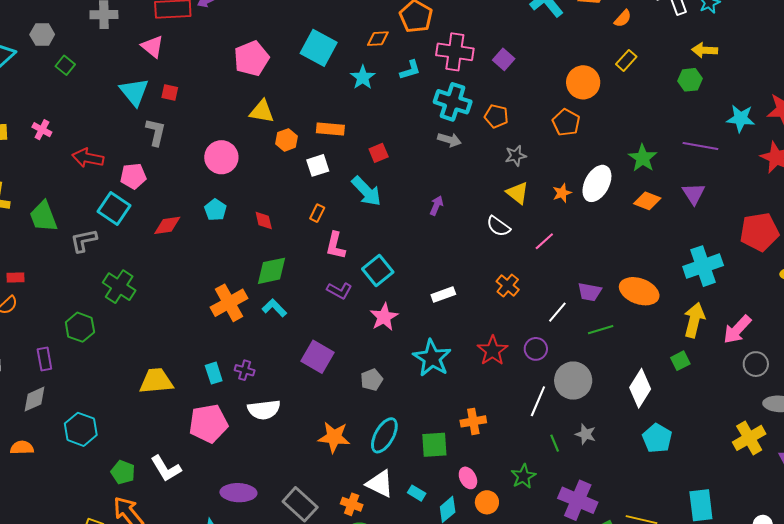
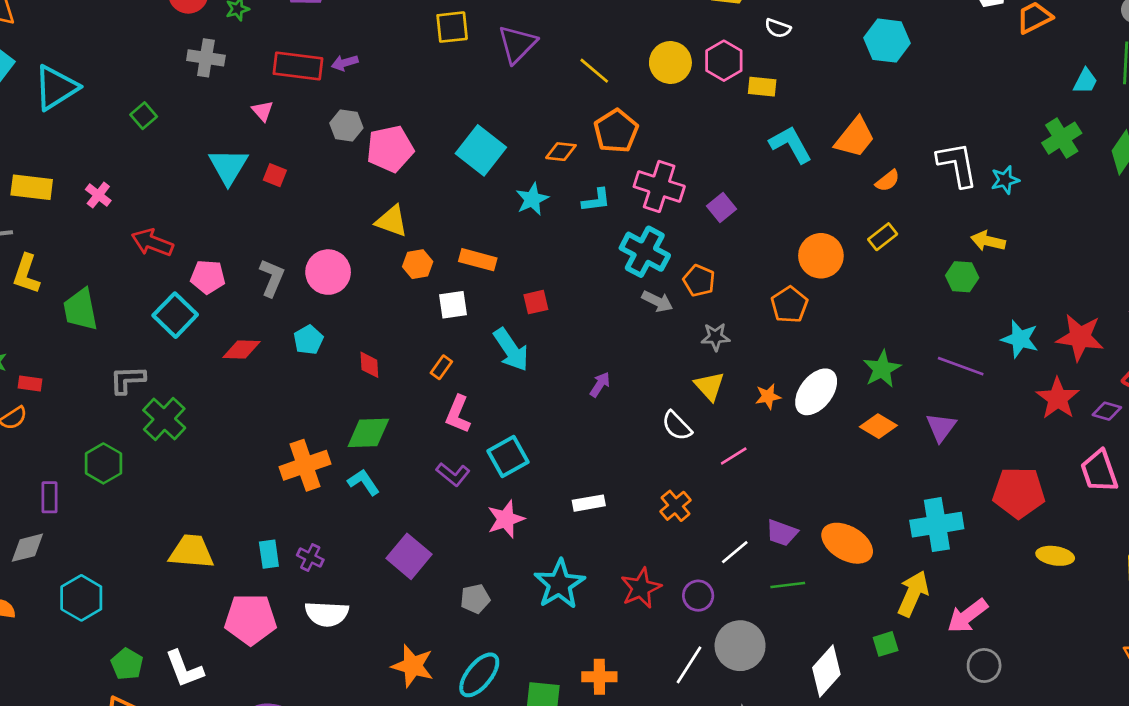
gray hexagon: (42, 34) -> (346, 125), moved
pink triangle: (152, 47) -> (263, 111), size x0.7
gray L-shape: (156, 132) -> (272, 278), moved
gray arrow: (449, 140) -> (657, 301), moved
gray L-shape: (84, 241) -> (127, 380), moved

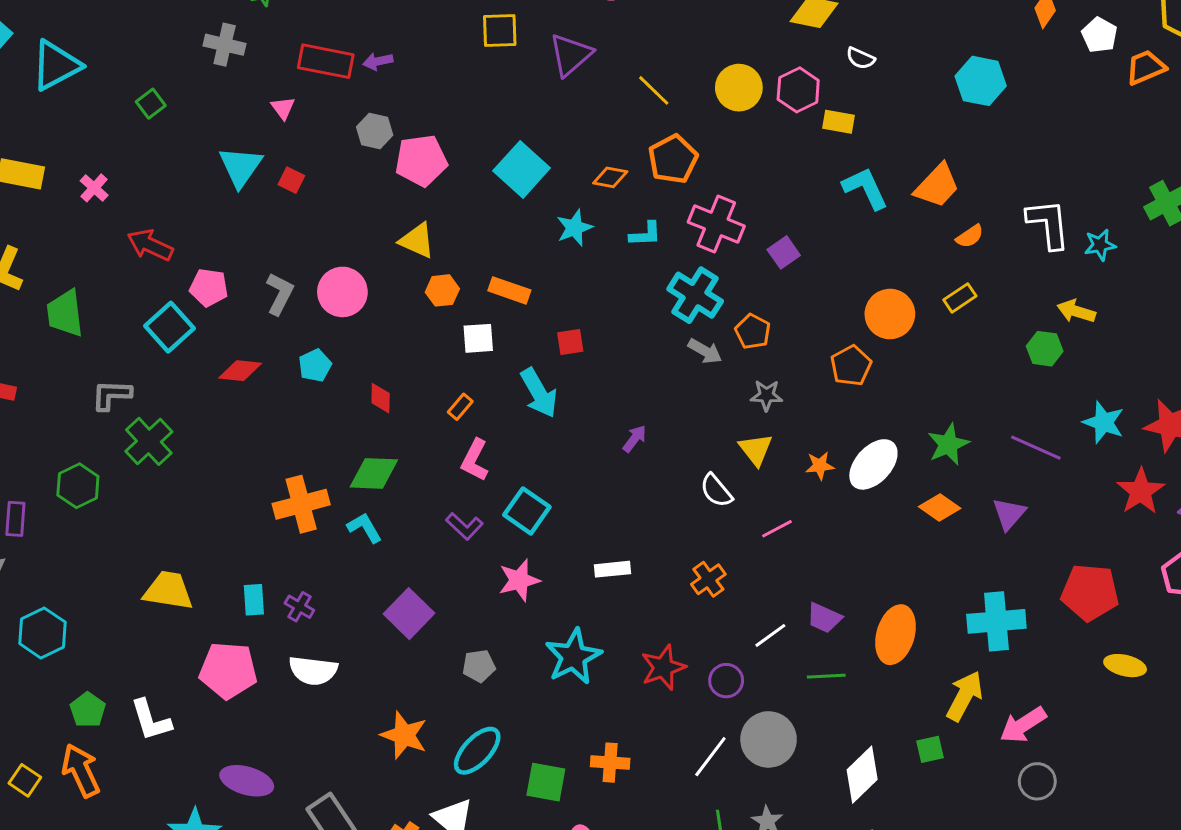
cyan square: (508, 456) -> (527, 511), turned -30
orange ellipse: (847, 543) -> (896, 635), turned 72

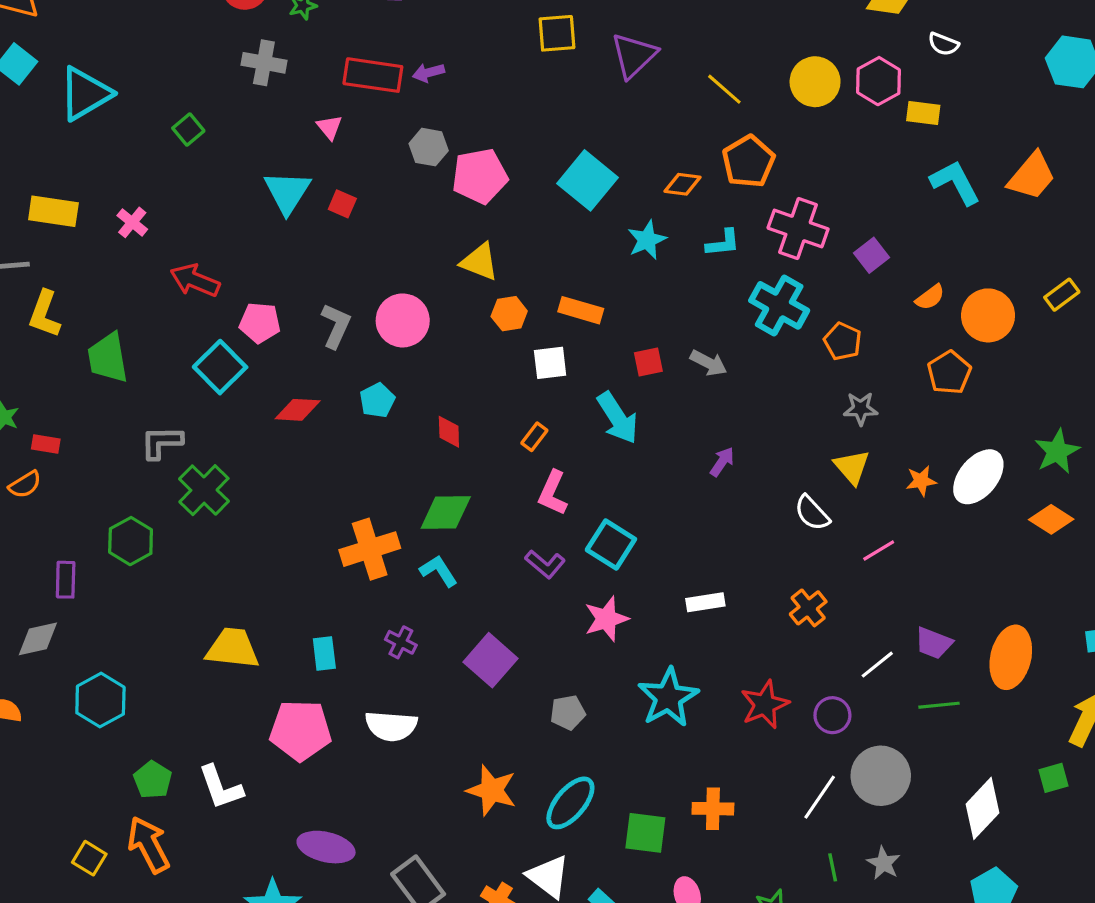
orange semicircle: (970, 236) -> (930, 297), moved
gray arrow: (705, 351) -> (709, 363), moved
purple cross: (299, 607) -> (401, 642), moved

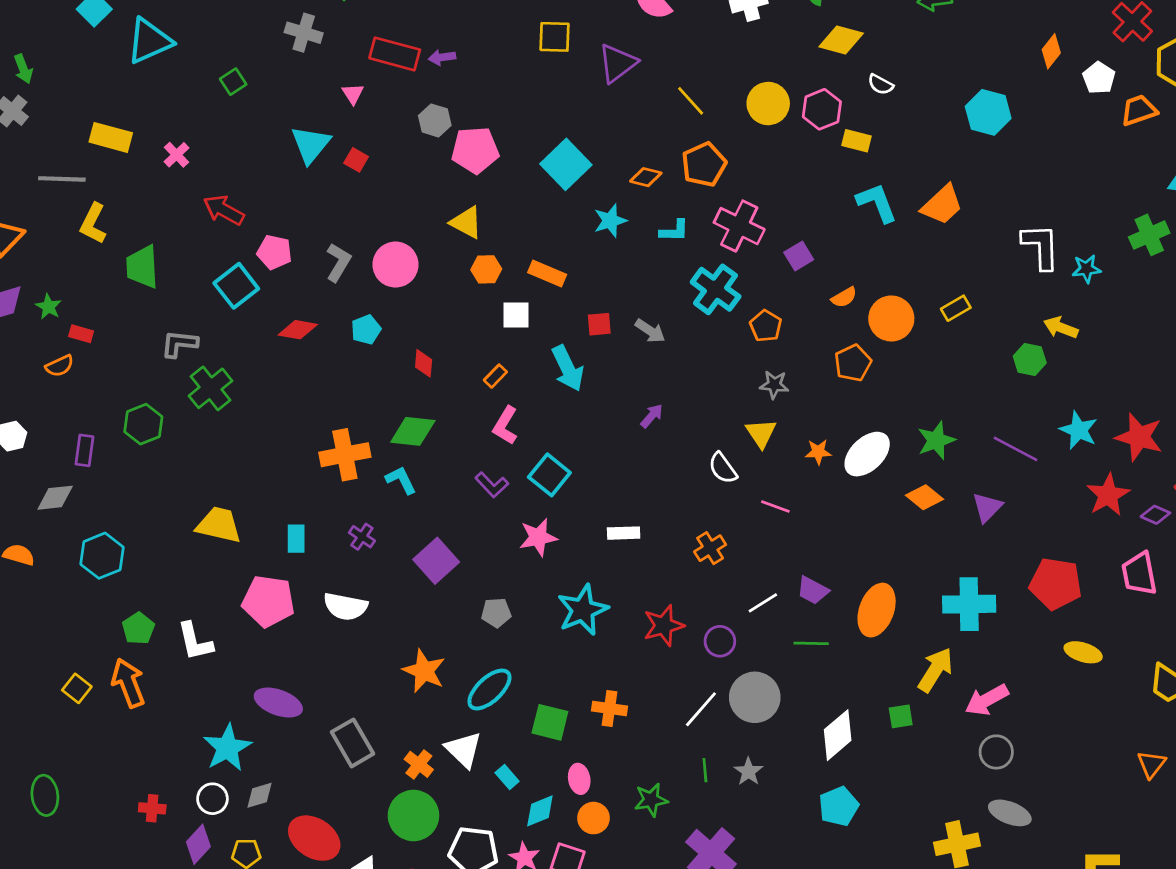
pink line: (879, 550) -> (775, 507), turned 44

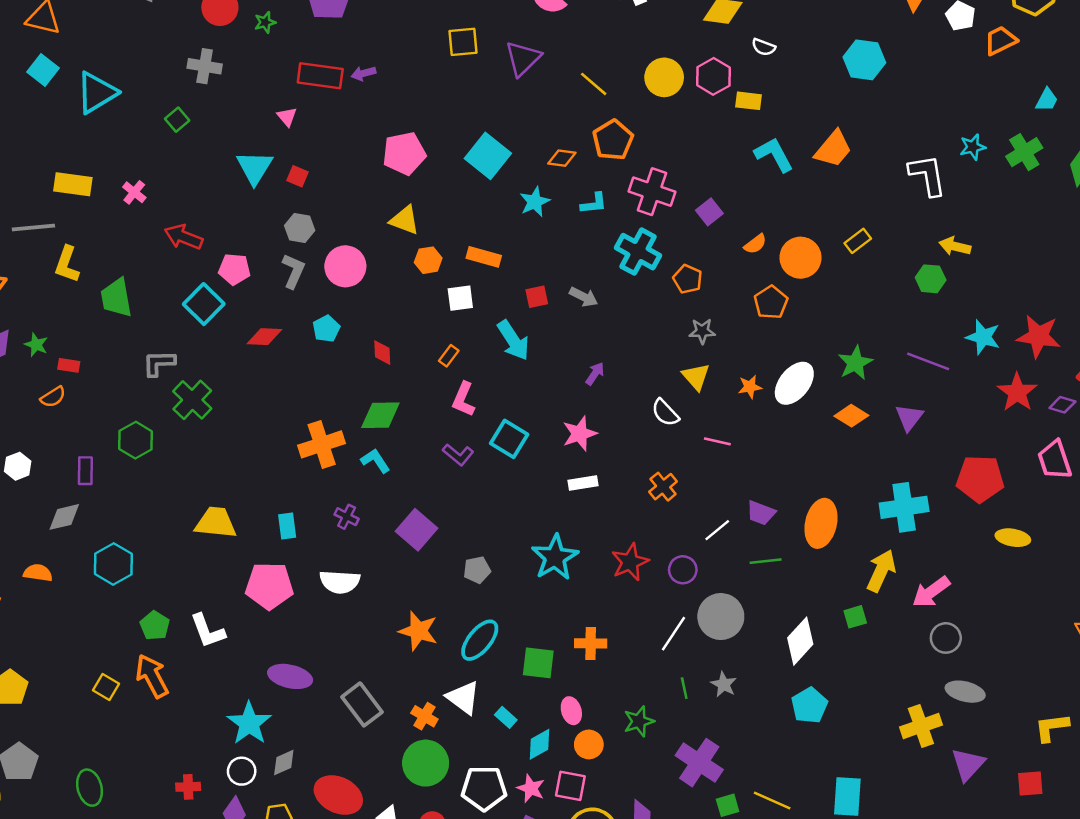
gray cross: (304, 33) -> (205, 66), moved
gray hexagon: (435, 120) -> (300, 228), moved
cyan star: (1086, 269) -> (973, 147), moved
pink star: (538, 537) -> (580, 434), moved

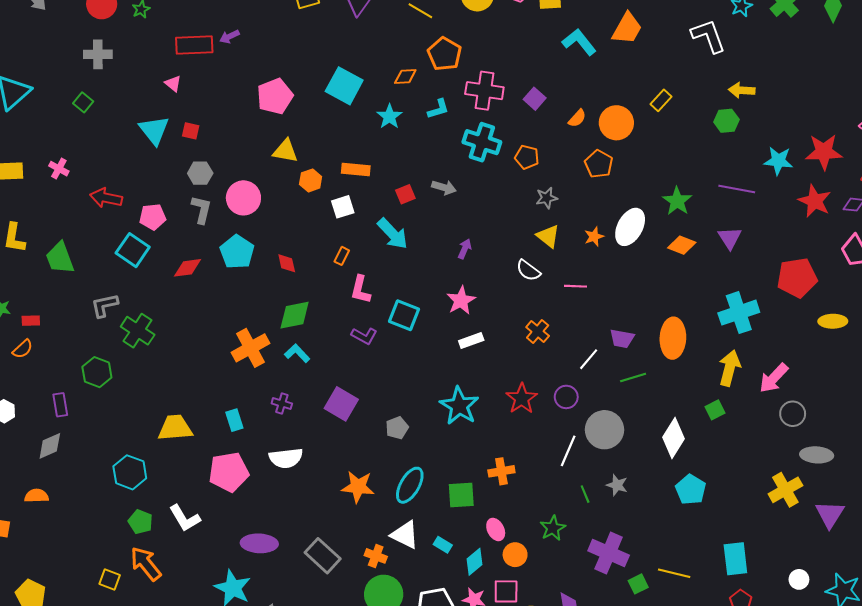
cyan pentagon: (326, 329) -> (237, 252), size x1.5
cyan hexagon: (113, 564) -> (130, 472), moved

